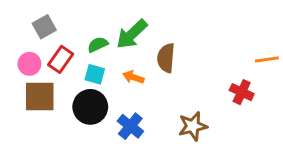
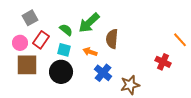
green semicircle: (98, 45) -> (66, 30), turned 64
orange line: (267, 59) -> (180, 40), turned 56
blue cross: (130, 126) -> (103, 73), moved

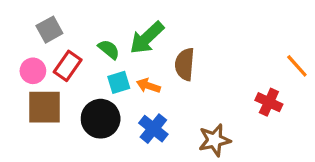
cyan square: (64, 50) -> (119, 82), moved, turned -32
blue cross: (103, 73) -> (153, 129), moved

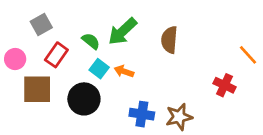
brown semicircle: (185, 64) -> (169, 40), moved
pink circle: (33, 71) -> (15, 59), moved
cyan square: (119, 82) -> (99, 69), turned -36
blue cross: (153, 129) -> (142, 114), moved, turned -30

